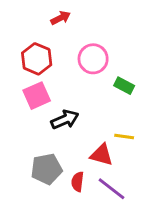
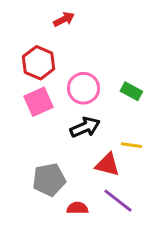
pink circle: (93, 59) -> (83, 88), moved
black arrow: (65, 120) -> (85, 127), moved
red semicircle: (78, 182) -> (77, 208), moved, turned 84

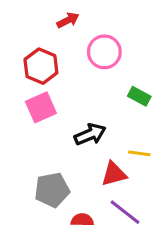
pink circle: (83, 88) -> (104, 52), moved
red triangle: (107, 165) -> (114, 174), turned -30

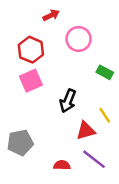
black arrow: (90, 134) -> (68, 101), turned 135
yellow line: (139, 153) -> (105, 115), turned 49
gray pentagon: (52, 190) -> (20, 143), moved

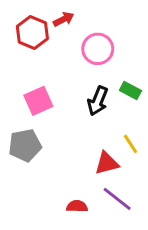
red hexagon: (31, 50) -> (32, 33), moved
black arrow: (68, 101) -> (98, 101), moved
gray pentagon: (20, 143) -> (25, 145), moved

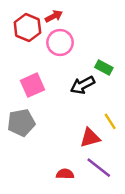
pink circle: (98, 49) -> (60, 42), moved
green rectangle: (130, 90) -> (104, 68), moved
black arrow: (98, 101) -> (83, 85), turned 40

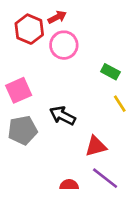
pink square: (32, 85) -> (19, 90), moved
black arrow: (83, 85) -> (63, 116), moved, turned 55
yellow line: (110, 121) -> (120, 104), moved

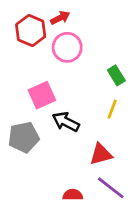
green rectangle: (110, 72) -> (116, 75), turned 30
pink square: (19, 90) -> (42, 95), moved
yellow line: (120, 104) -> (112, 109), moved, turned 54

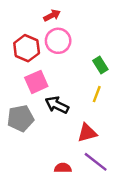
red hexagon: (31, 30) -> (27, 48), moved

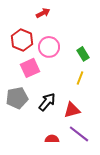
pink circle: (58, 41) -> (49, 47), moved
black arrow: (57, 105) -> (47, 102), moved, turned 102

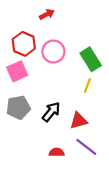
green rectangle: (83, 54) -> (91, 59), size x1.5
pink square: (30, 68) -> (17, 71), moved

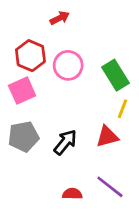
yellow line: (87, 86) -> (123, 109), moved
red triangle: (79, 121) -> (107, 137), moved

